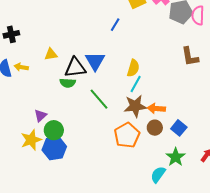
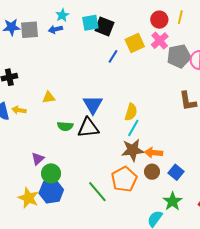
blue line: (115, 25) -> (113, 56), moved
black triangle: (75, 68) -> (88, 128), moved
green line: (99, 99) -> (97, 192), moved
yellow star: (31, 140) -> (28, 198), moved, turned -30

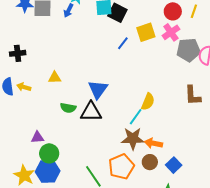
blue arrow: (55, 29) -> (68, 11), turned -56
yellow semicircle: (131, 112) -> (148, 102), moved
purple triangle: (38, 159) -> (38, 137), turned 32

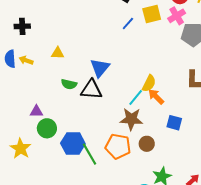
orange arrow: (153, 143) -> (156, 97), moved, turned 30
blue square: (174, 165) -> (174, 123), moved, turned -35
orange pentagon: (121, 167) -> (118, 146), turned 30
blue hexagon: (48, 171) -> (73, 143), moved

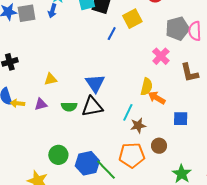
pink cross: (177, 16) -> (161, 56), moved
yellow arrow: (26, 60) -> (18, 103), moved
cyan line: (136, 98) -> (128, 112), moved
purple triangle: (36, 111) -> (41, 104), moved
brown star: (131, 119) -> (138, 126), size x0.7

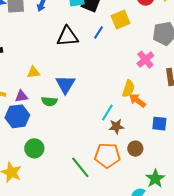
blue triangle: (95, 83) -> (65, 84), moved
black triangle: (92, 107) -> (68, 36), moved
blue hexagon: (87, 163) -> (17, 116), moved

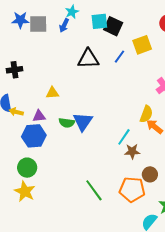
blue triangle: (65, 84) -> (83, 122), moved
green circle: (34, 148) -> (27, 168), moved
orange pentagon: (107, 155) -> (132, 189), moved

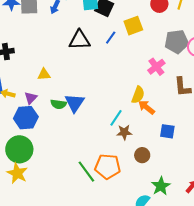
purple triangle: (39, 116) -> (31, 98), turned -40
green circle: (27, 168) -> (19, 149), size x1.4
orange pentagon: (132, 189) -> (108, 167), moved

